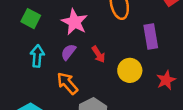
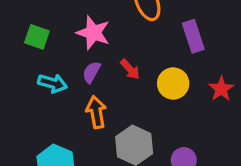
cyan arrow: (37, 56) -> (53, 83), turned 110
orange arrow: (67, 83) -> (96, 112), turned 40

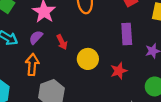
purple rectangle: (193, 36) -> (127, 34), moved

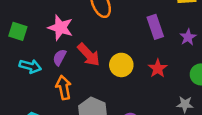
red arrow: (62, 42) -> (89, 55), size x1.5

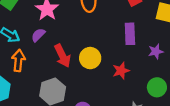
red arrow: (89, 55) -> (63, 56), moved
orange arrow: (64, 87) -> (18, 61), moved

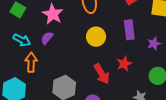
red arrow: (63, 56) -> (102, 74), moved
yellow circle: (90, 58) -> (96, 37), moved

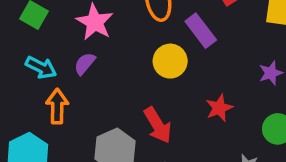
purple rectangle: (129, 30) -> (201, 31), moved, turned -30
red arrow: (102, 74) -> (158, 125), moved

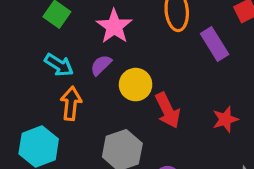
yellow circle: (170, 61) -> (136, 85), moved
red arrow: (158, 125) -> (168, 110), moved

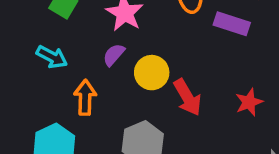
purple rectangle: (215, 44) -> (232, 24), turned -36
cyan arrow: (59, 65) -> (52, 57), moved

